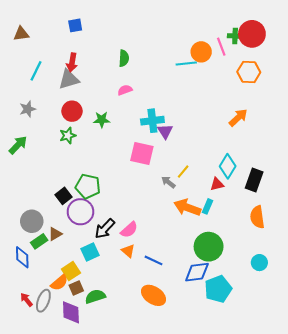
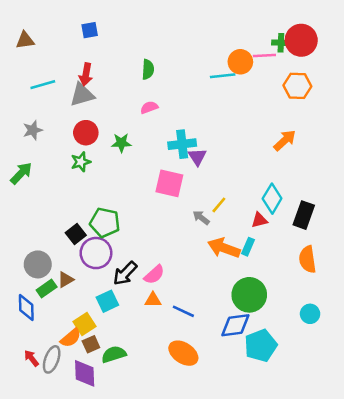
pink line: (221, 47) -> (264, 55), turned -72
cyan line: (36, 71) -> (43, 85), turned 48
orange triangle: (128, 251) -> (153, 300), turned -40

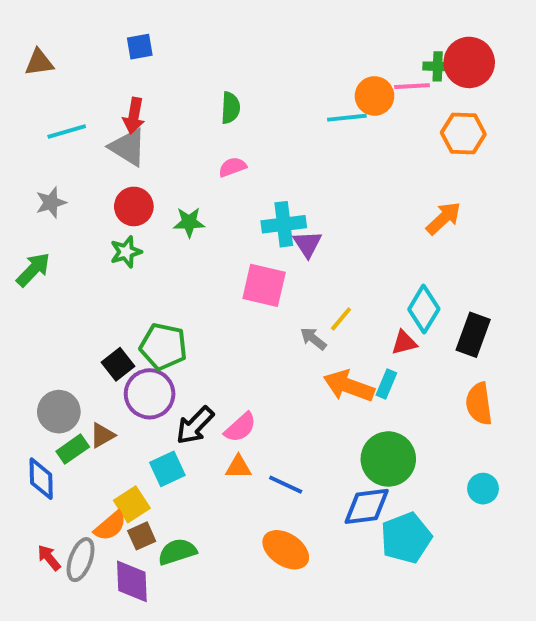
gray triangle: (82, 95) -> (128, 147), turned 48

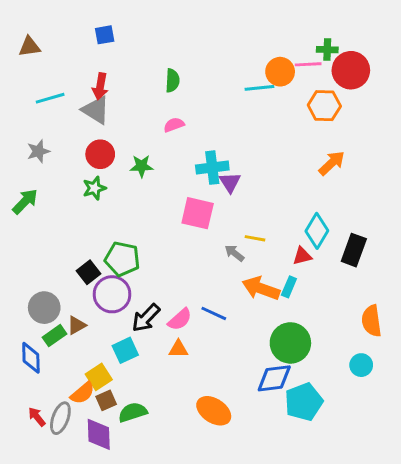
red circle: (469, 62) -> (351, 70), moved
orange hexagon: (463, 133) -> (324, 106), moved
yellow line: (341, 319) -> (255, 238), turned 60
orange semicircle: (479, 404) -> (371, 321), moved
blue line: (286, 485) -> (214, 313), moved

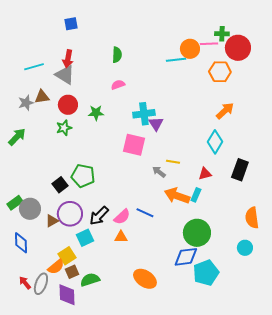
brown triangle: (29, 47) -> (42, 97), moved
cyan diamond: (317, 231) -> (215, 142), moved
purple circle: (112, 294) -> (70, 214), moved
green rectangle: (55, 336) -> (15, 203), moved

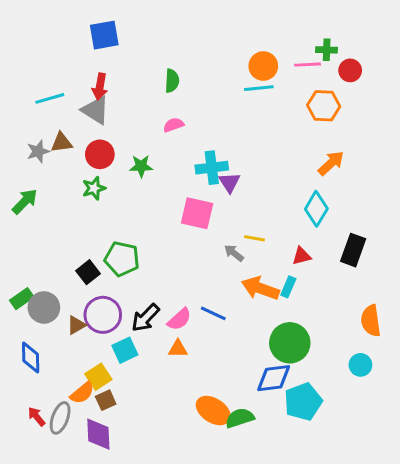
blue square: (71, 24) -> (104, 35), size x1.5
red circle: (238, 48) -> (350, 70), size x0.6
orange circle: (190, 49) -> (263, 66), moved
green semicircle: (90, 280) -> (240, 418), moved

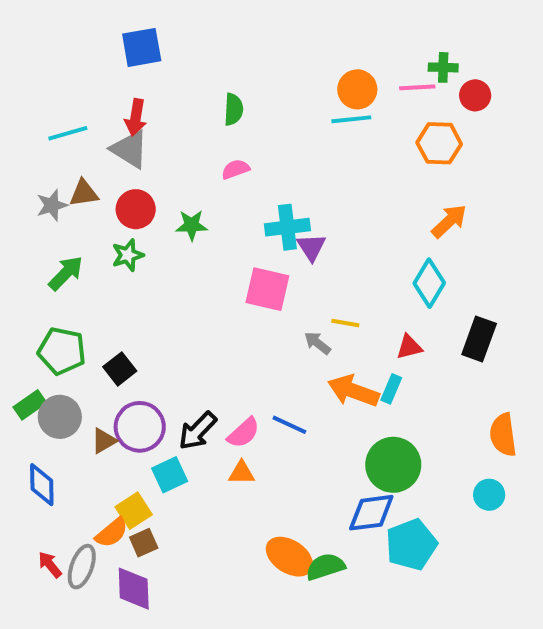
green arrow: (25, 201) -> (66, 273), moved
green pentagon: (122, 259) -> (62, 351), moved

